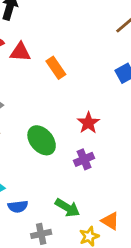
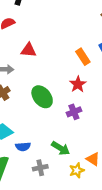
red triangle: (20, 52) -> (29, 50), moved
orange rectangle: (56, 68) -> (83, 57), moved

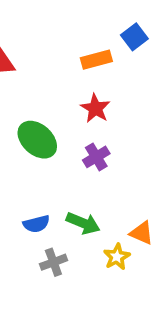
orange rectangle: (83, 57) -> (96, 60), turned -63
blue semicircle: (23, 147) -> (36, 224), moved

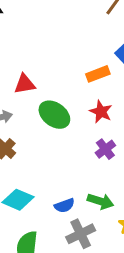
green ellipse: (37, 140) -> (54, 115), moved
gray cross: (53, 262) -> (81, 234), size x1.4

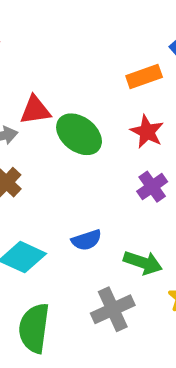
red triangle: (25, 84) -> (35, 110), moved
blue semicircle: (64, 206) -> (87, 240), moved

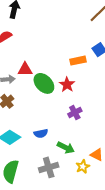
red star: (147, 132) -> (67, 85), moved

